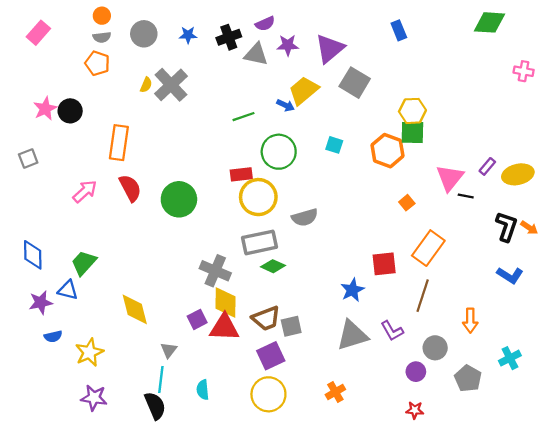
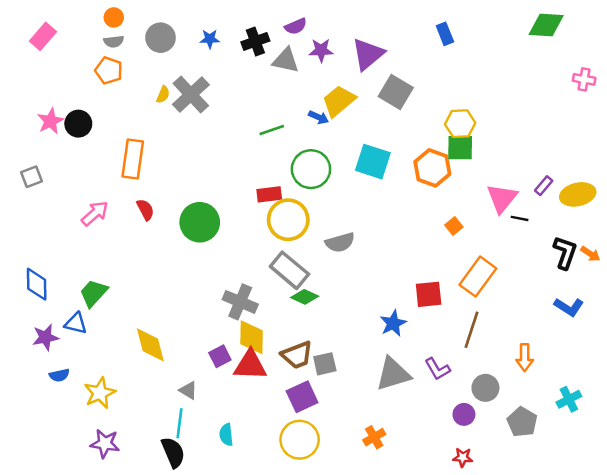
cyan square: (334, 145) -> (373, 162), size x1.8
red semicircle: (130, 188) -> (145, 210), size x0.7
gray rectangle: (259, 242) -> (289, 270), turned 52
gray triangle: (169, 350) -> (188, 390), turned -36

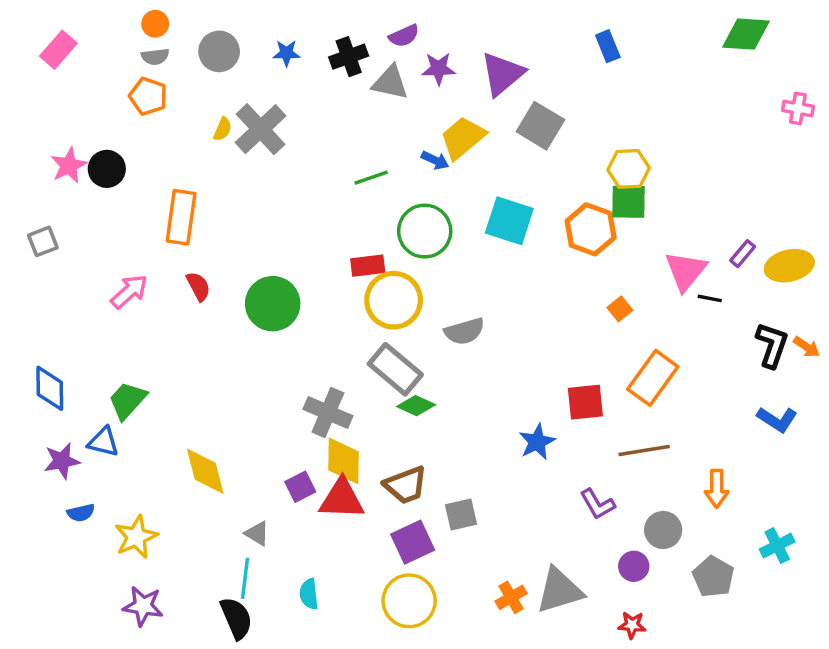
brown line: (472, 330) -> (644, 451), turned 63
gray square: (325, 364) -> (461, 514), moved
gray triangle: (393, 374) -> (559, 590), moved

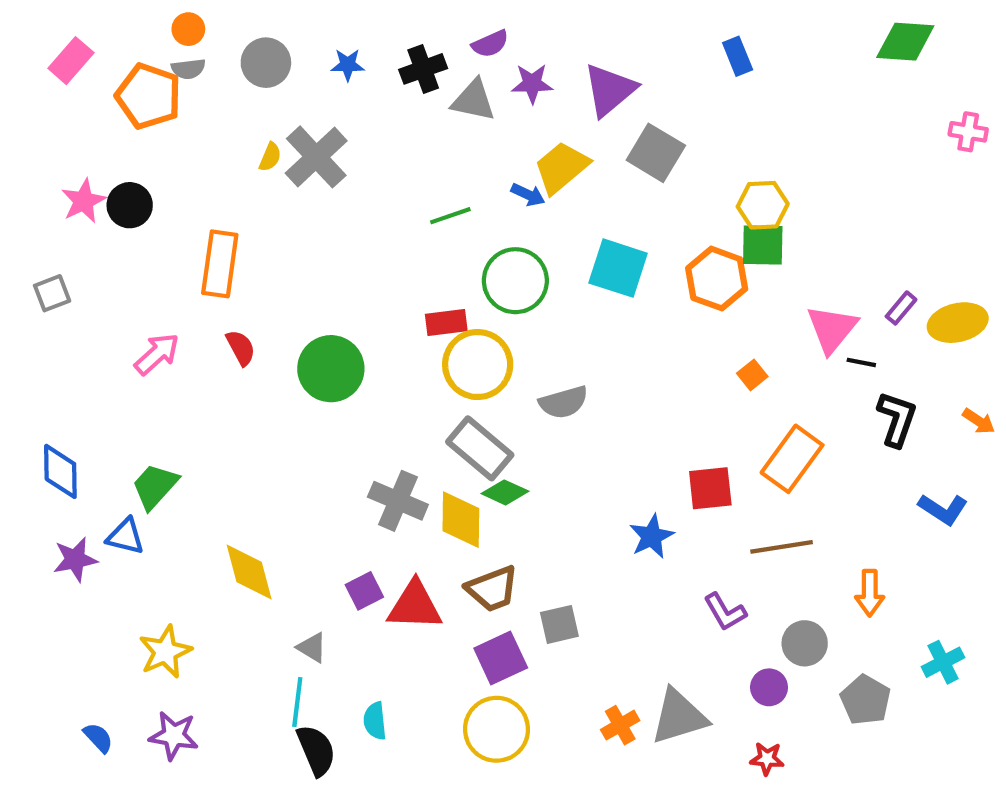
orange pentagon: (148, 96) -> (149, 96), moved, size x1.4
black L-shape: (772, 345) -> (897, 419), moved
yellow diamond: (343, 461) -> (461, 520), moved
blue semicircle: (81, 513) -> (98, 738), moved, turned -120
black semicircle: (236, 618) -> (316, 750), moved

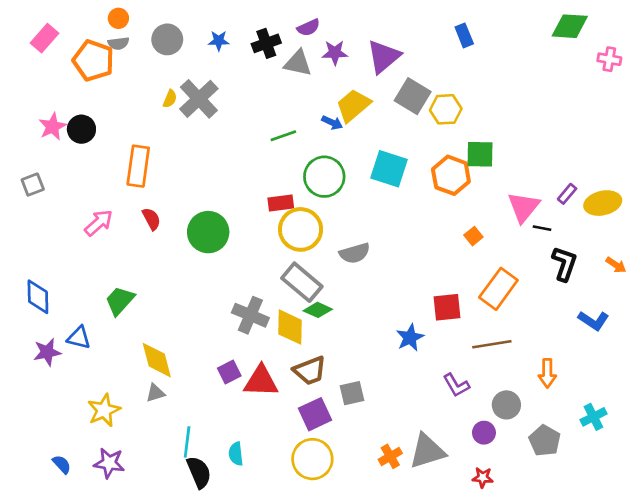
pink cross: (968, 132) -> (609, 59), moved
yellow hexagon: (763, 205) -> (446, 109), moved
green trapezoid: (155, 486) -> (120, 301), moved
gray triangle: (312, 648) -> (155, 393), moved, turned -48

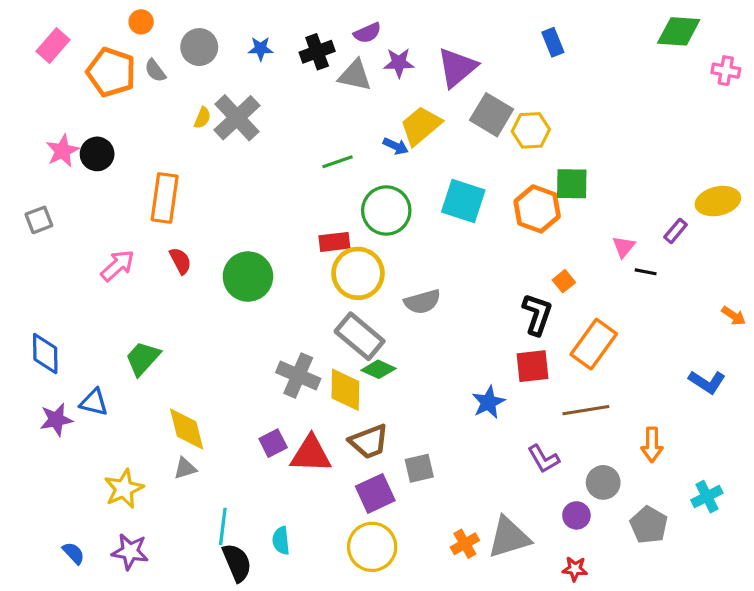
gray semicircle: (118, 43) -> (155, 71), moved, turned 60
yellow ellipse: (603, 203) -> (718, 201), moved
pink triangle: (524, 207) -> (624, 247), size x0.6
black L-shape: (564, 264) -> (537, 314), moved

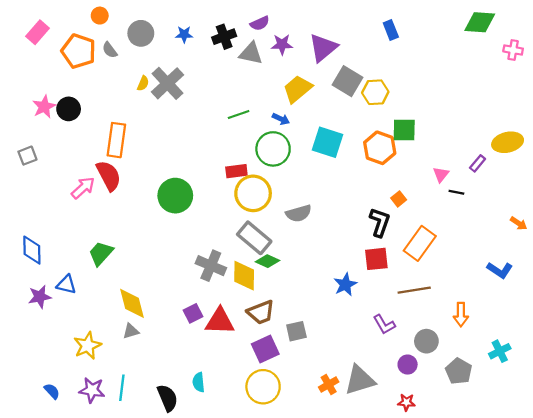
blue arrow: (396, 146) -> (281, 119), moved
red semicircle: (180, 261) -> (109, 176), moved, size x1.6
cyan line: (223, 526) -> (122, 388), moved

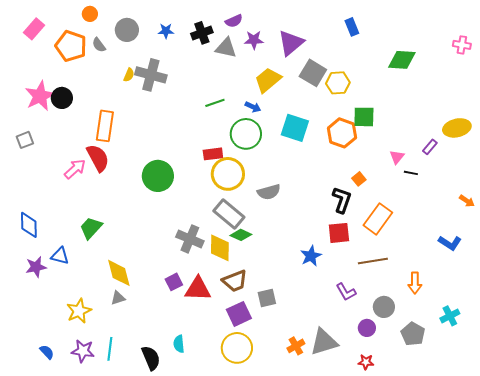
green diamond: (480, 22) -> (402, 60), moved
gray cross: (167, 83) -> (151, 75), turned -32
pink star: (44, 107) -> (40, 96), size x1.4

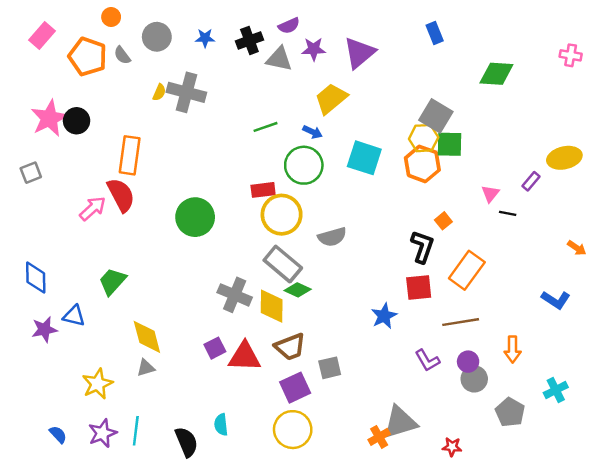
gray square: (313, 73) -> (436, 116), moved
yellow hexagon: (338, 83) -> (424, 138), moved
purple circle: (367, 328) -> (468, 362), moved
orange cross: (296, 346) -> (379, 437), moved
purple star: (83, 351) -> (102, 433), turned -30

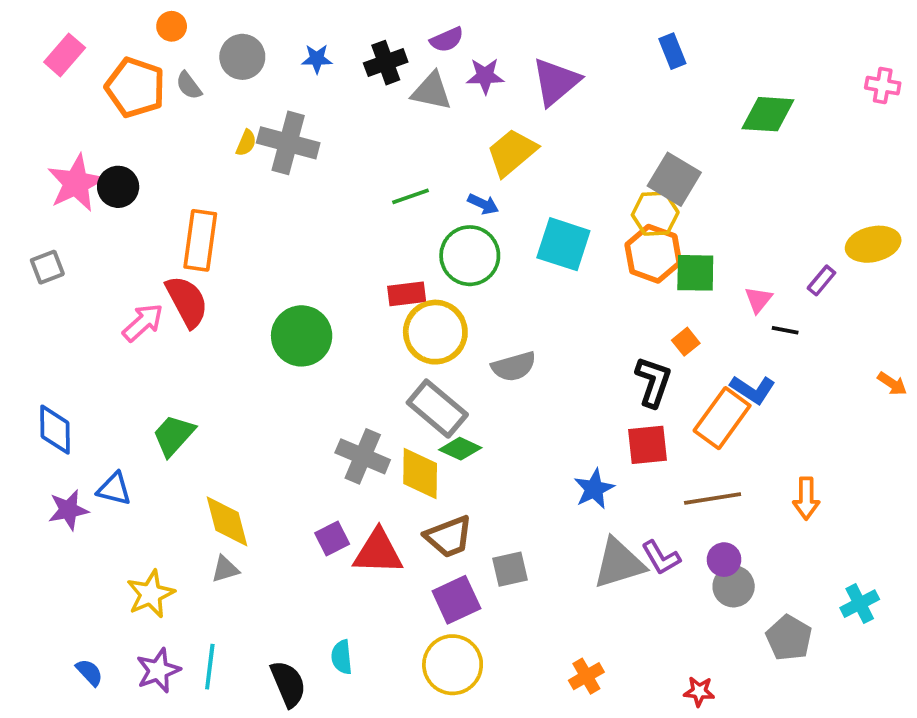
green square: (450, 144) -> (695, 273), moved
blue L-shape: (556, 300) -> (753, 389), moved
orange arrow: (513, 349) -> (806, 498), moved
gray triangle: (400, 422) -> (619, 563), moved

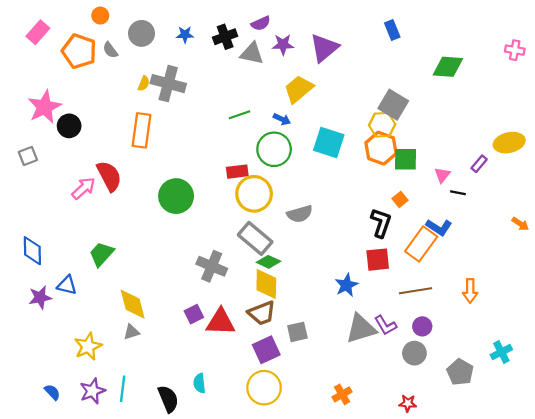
black circle: (118, 187) -> (69, 126), moved
orange rectangle: (200, 240) -> (141, 130), moved
yellow diamond: (420, 474) -> (266, 284), moved
gray circle: (734, 586) -> (414, 353), moved

